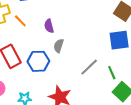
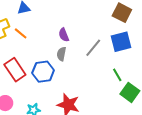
purple semicircle: (49, 26) -> (64, 35), moved
gray line: (89, 67) -> (93, 48), moved

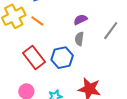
purple semicircle: (64, 35) -> (80, 20), turned 88

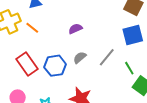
gray line: (111, 31) -> (107, 57), moved
gray semicircle: (79, 39) -> (80, 58), moved, turned 40

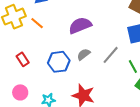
purple semicircle: (75, 29) -> (80, 25), size x1.6
red rectangle: (27, 64) -> (23, 59), moved, size x0.6

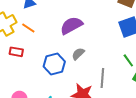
gray line: (111, 55) -> (102, 78), moved, turned -30
red rectangle: (23, 59) -> (16, 52), moved, turned -40

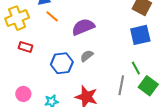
orange line: (28, 28) -> (52, 16), moved
gray line: (102, 78) -> (121, 85), moved

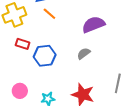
purple semicircle: (83, 27) -> (93, 24), moved
blue hexagon: (62, 63) -> (45, 56), moved

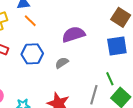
blue hexagon: (45, 56) -> (32, 54), moved

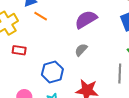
blue hexagon: (32, 54) -> (52, 72), moved

